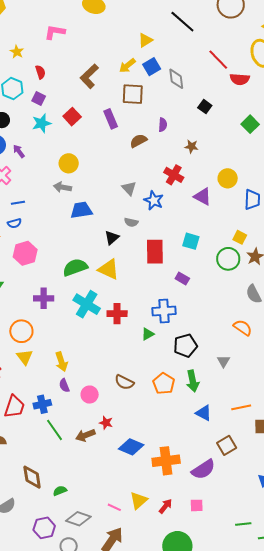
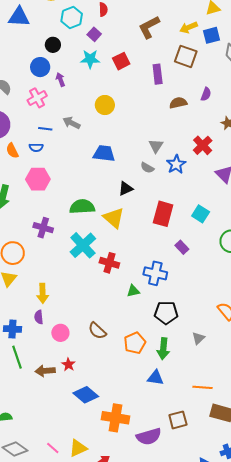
gray arrow: (62, 187) -> (72, 123), moved
gray semicircle: (131, 222) -> (147, 168), moved
blue triangle: (204, 413) -> (155, 378), moved, turned -36

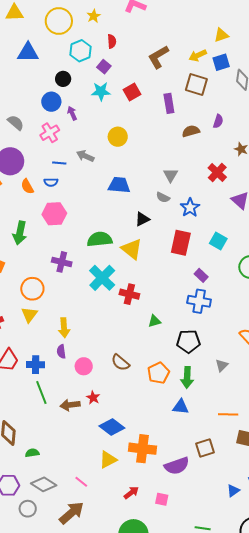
blue star: (176, 164) -> (190, 208), moved
blue cross: (155, 273) -> (199, 301), moved
yellow triangle: (78, 448) -> (108, 460), moved

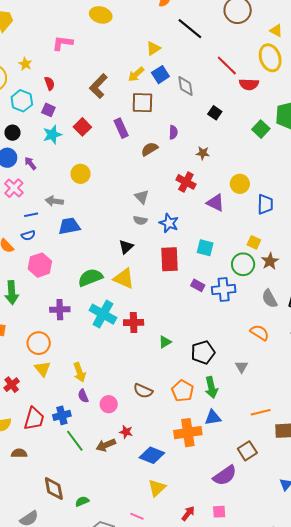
blue trapezoid: (119, 185) -> (69, 226), moved
blue cross: (199, 301) -> (224, 289), moved
orange cross: (142, 449) -> (188, 433), moved

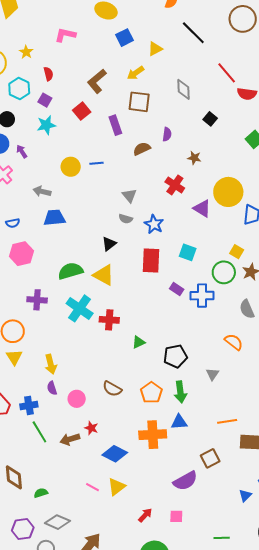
blue square: (160, 75) -> (125, 38), moved
red square: (82, 127) -> (82, 111), moved
yellow circle: (240, 184) -> (228, 192), size x1.5
blue line: (31, 215) -> (96, 163), moved
pink line: (137, 516) -> (93, 487), moved

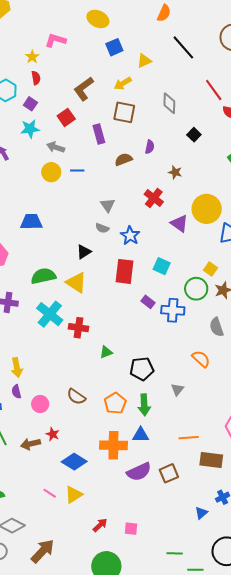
yellow star: (26, 52) -> (32, 57), moved
gray arrow: (42, 191) -> (56, 147), moved
purple semicircle: (185, 481) -> (139, 472), moved

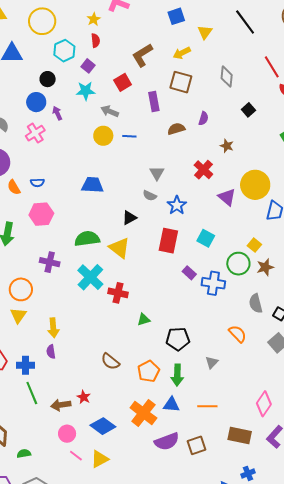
yellow triangle: (144, 61) -> (205, 32), turned -35
blue trapezoid: (31, 222) -> (92, 185), moved
pink circle: (40, 404) -> (67, 434), moved
orange line: (189, 438) -> (207, 406), moved
orange cross: (113, 445) -> (143, 413), turned 32

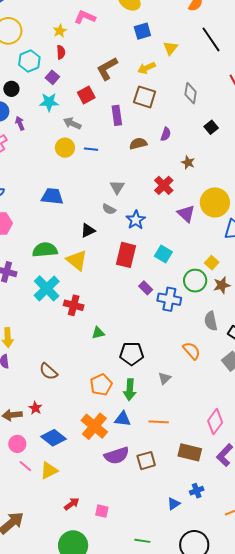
brown semicircle: (110, 362) -> (48, 371), moved

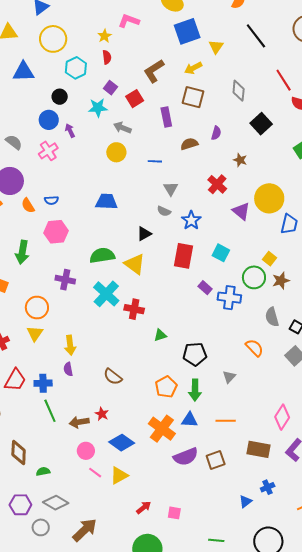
blue square: (142, 31) -> (187, 31), size x1.5
purple square: (52, 77) -> (110, 88), moved
black square: (211, 127) -> (261, 124), size x1.5
blue line: (91, 149) -> (155, 161), moved

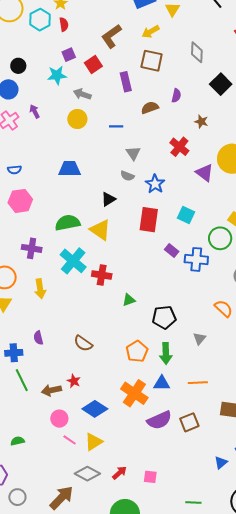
cyan hexagon: (76, 68) -> (40, 20), moved
purple square: (110, 88) -> (69, 55), turned 32
purple arrow: (70, 131) -> (35, 111), moved
yellow arrow: (70, 345) -> (40, 289), moved
gray diamond: (56, 503) -> (87, 474), moved

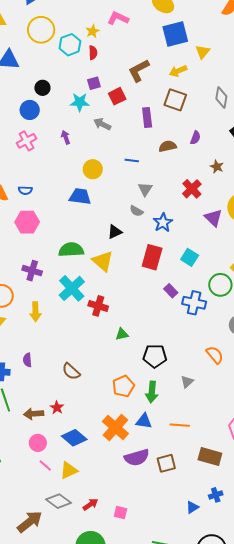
purple arrow: (35, 111) -> (66, 137), moved
yellow circle: (77, 119) -> (93, 169), moved

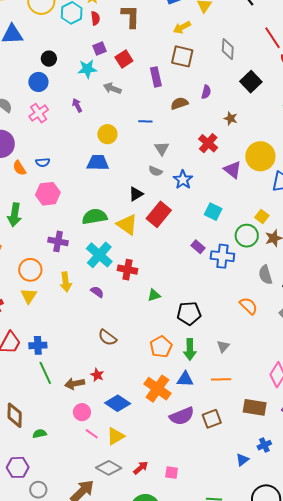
brown L-shape: (139, 70) -> (131, 16), moved, turned 125
red rectangle: (152, 257) -> (159, 214), moved, turned 30
purple semicircle: (27, 360) -> (97, 292), moved, turned 136
gray triangle: (187, 382) -> (223, 346), moved

